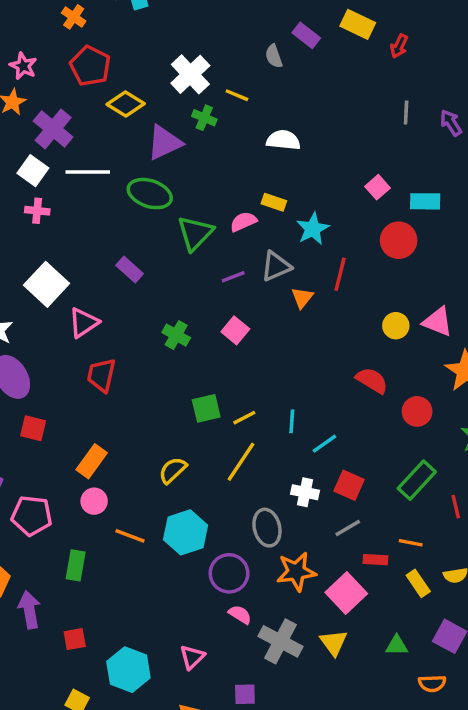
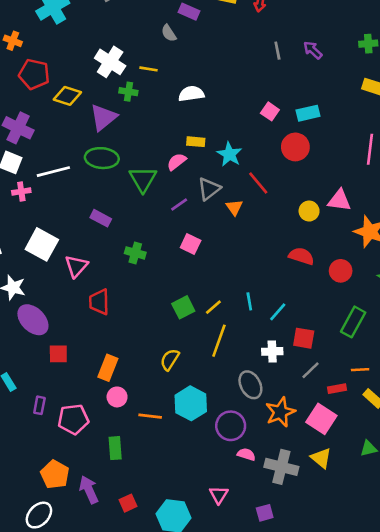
white line: (88, 172) -> (53, 172), moved
red line: (340, 274) -> (258, 183), turned -40
green cross: (176, 335) -> (135, 253), moved

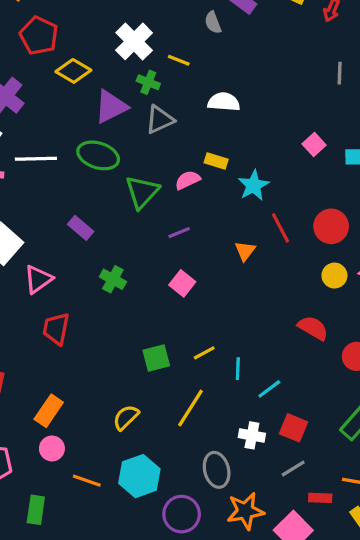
red circle: (295, 147) -> (331, 226), moved
gray triangle: (209, 189) -> (160, 120), moved
yellow line: (213, 307) -> (204, 353), moved

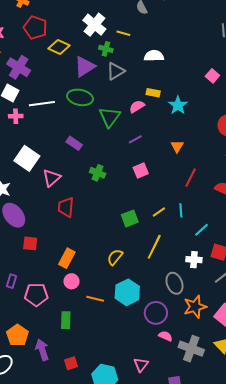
red line: (281, 228) -> (191, 178), moved, turned 60
pink square: (182, 283) -> (141, 171), turned 35
cyan line: (238, 369) -> (181, 210), moved

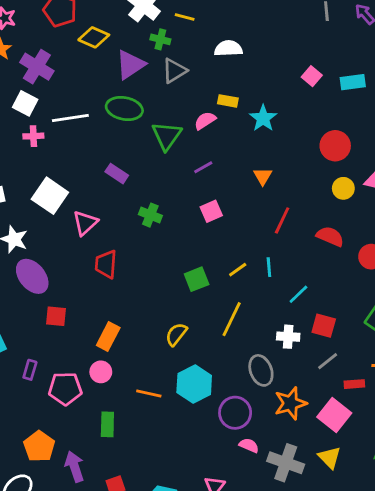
pink circle: (71, 281) -> (101, 372), moved

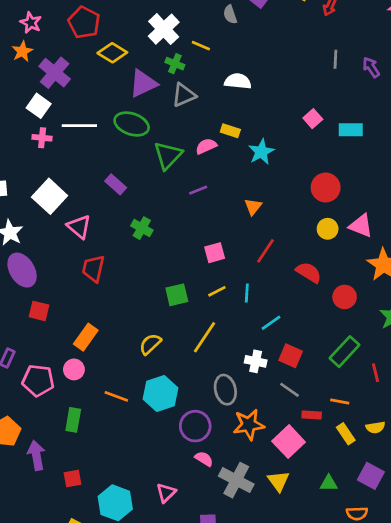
pink square: (211, 211) -> (215, 253), moved
pink triangle: (85, 223) -> (79, 227), turned -45
gray line: (328, 361) -> (290, 390), turned 65

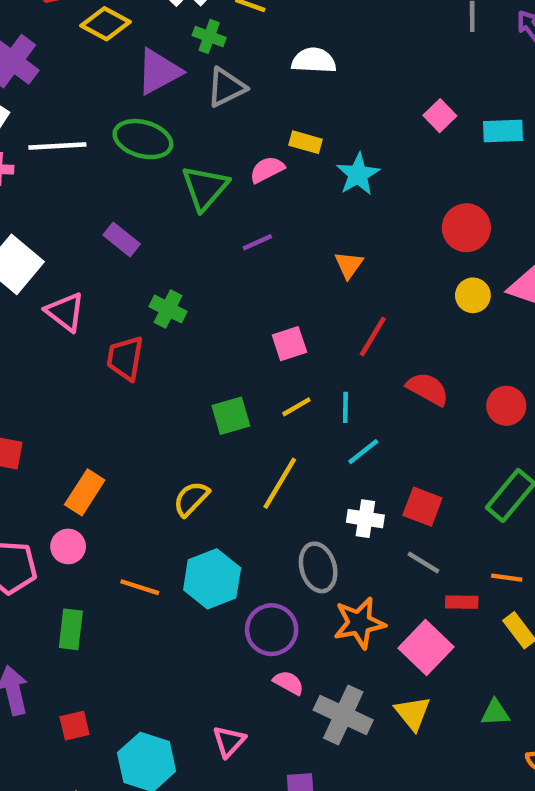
red trapezoid: (93, 269) -> (125, 358), moved
red semicircle: (309, 272) -> (428, 389), moved
cyan line: (271, 323) -> (363, 452), moved

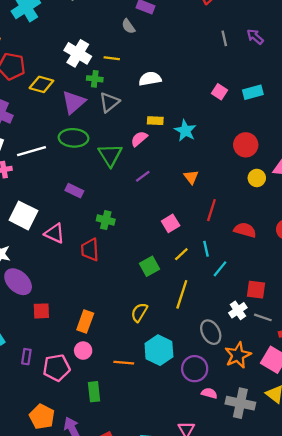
white cross: (365, 519) -> (238, 310), moved, turned -30

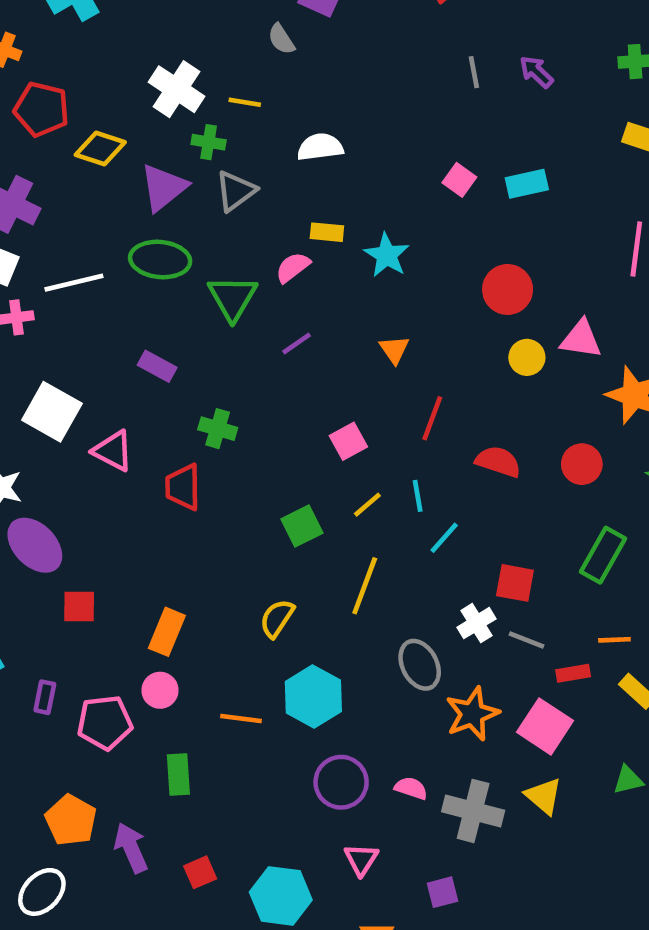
purple circle: (195, 369) -> (341, 782), moved

